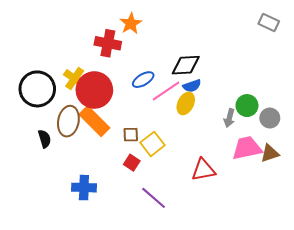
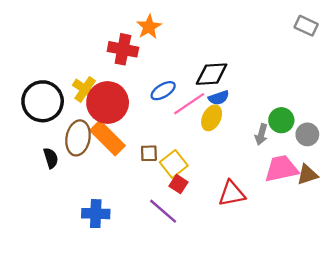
red square: (132, 163) -> (178, 184), moved
purple line: (154, 198) -> (163, 211), moved

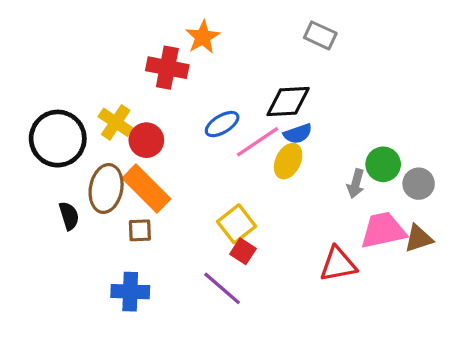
gray rectangle: (306, 26) -> (320, 35), moved
red circle: (108, 102) -> (146, 140), size x0.6
brown square: (149, 153) -> (140, 230), moved
red triangle: (232, 194) -> (338, 264), moved

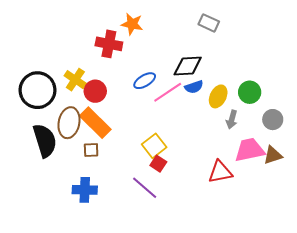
orange star: (203, 37) -> (132, 24), turned -30
yellow ellipse: (288, 161) -> (218, 96), moved
green circle: (383, 164) -> (250, 92), moved
black semicircle: (69, 216) -> (45, 141), size x1.8

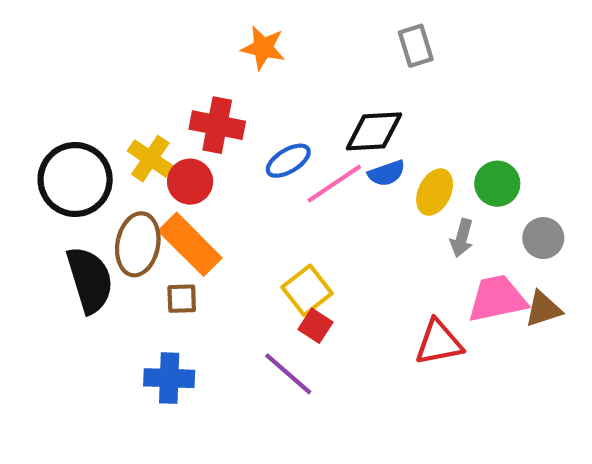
gray rectangle: (209, 23) -> (416, 46), turned 48
red cross: (109, 44) -> (217, 125), moved

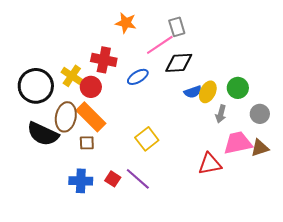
gray rectangle: (416, 46) -> (177, 27), moved
blue semicircle: (387, 173) -> (193, 92), moved
pink line: (334, 184) -> (160, 45), moved
black semicircle: (90, 280) -> (43, 134), turned 132
red square: (315, 326) -> (113, 179), moved

